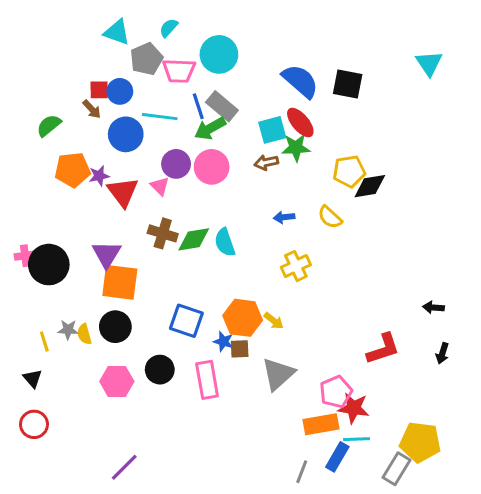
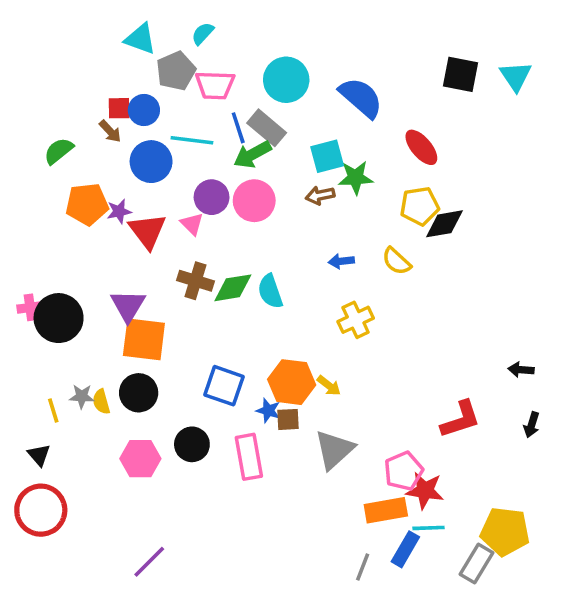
cyan circle: (219, 54) -> (286, 80), moved
black square: (348, 84) -> (460, 74), moved
red ellipse: (300, 122) -> (421, 147), moved
red circle: (34, 424) -> (41, 510), size x1.5

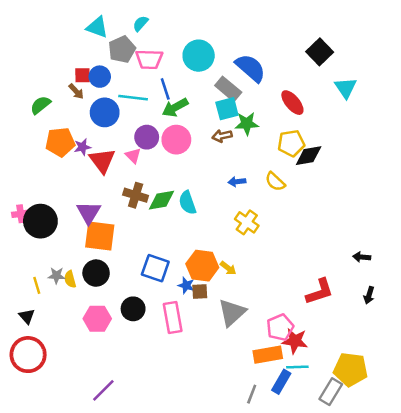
black square: (460, 74) -> (320, 52), turned 35
cyan triangle: (516, 76) -> (346, 88), moved
gray rectangle: (267, 128) -> (228, 89), moved
yellow cross: (356, 320) -> (247, 222), turned -30

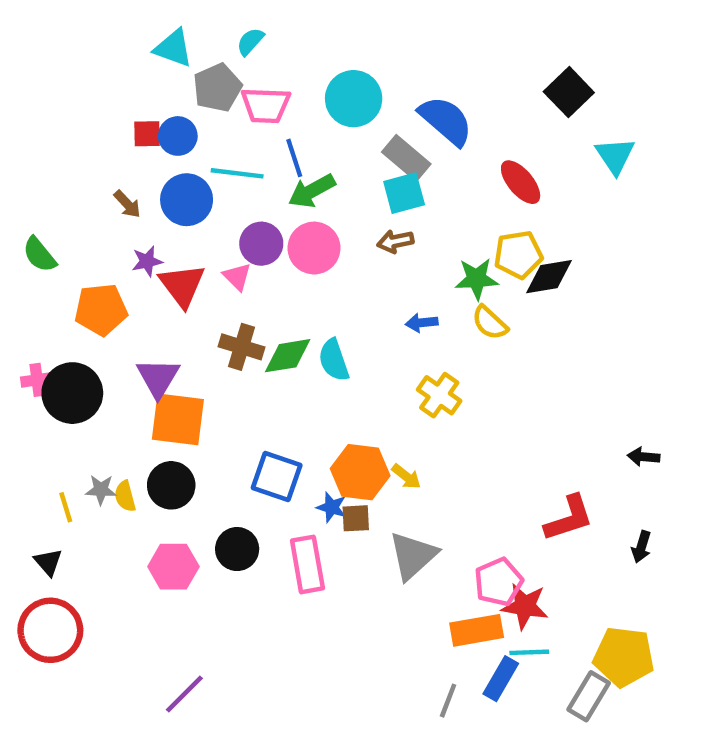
brown arrow: (76, 91) -> (127, 204), moved
green semicircle: (40, 105) -> (39, 255), moved, turned -90
green star: (247, 124) -> (477, 279), moved
orange pentagon: (60, 142) -> (101, 310), moved
black arrow: (369, 295) -> (641, 547), moved

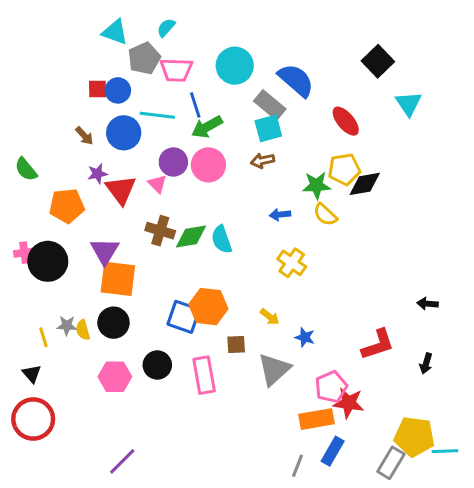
orange hexagon: (360, 472) -> (208, 307), moved
blue star: (332, 507) -> (305, 337), moved
cyan line: (529, 652) -> (445, 451), moved

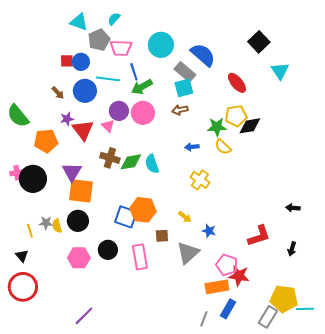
green semicircle: (26, 169) -> (18, 116), size x1.4
pink pentagon: (331, 387) -> (227, 265), turned -30

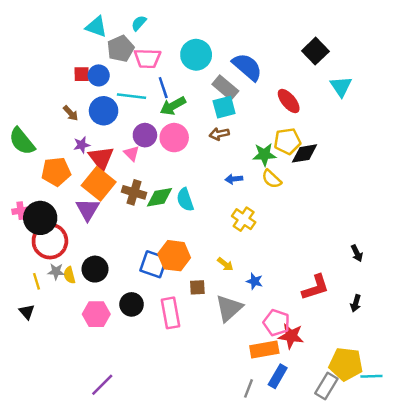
orange square: (81, 191) -> (99, 184), moved, turned 32
black arrow: (293, 208) -> (357, 253), turned -120
red circle: (23, 287) -> (50, 241), moved

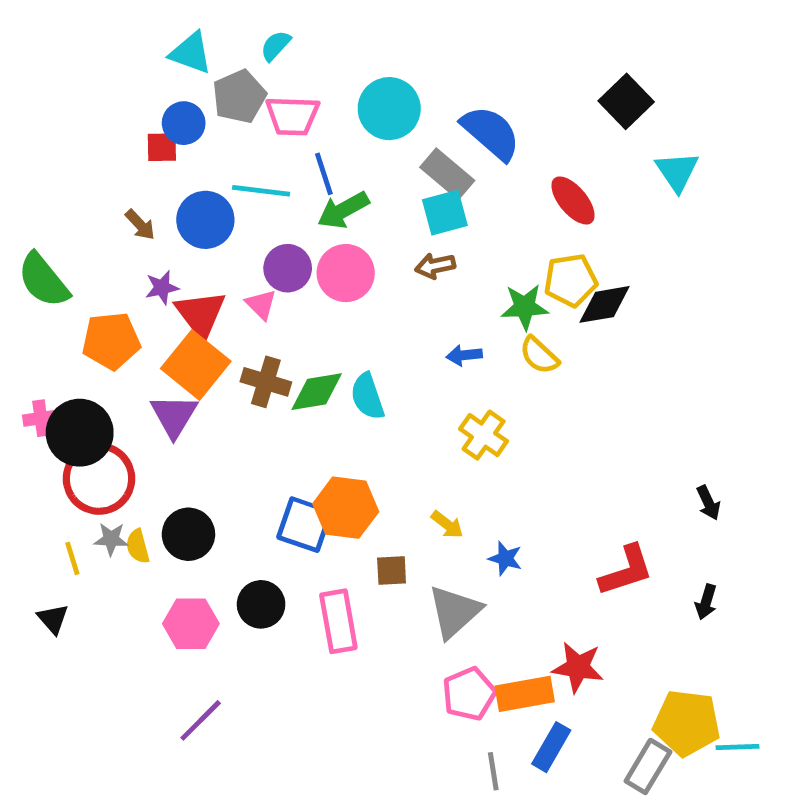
blue circle: (99, 75) -> (184, 123), moved
pink pentagon: (276, 323) -> (469, 694), moved, turned 30
purple line: (102, 385) -> (201, 720), moved
gray line: (248, 388) -> (493, 771), turned -30

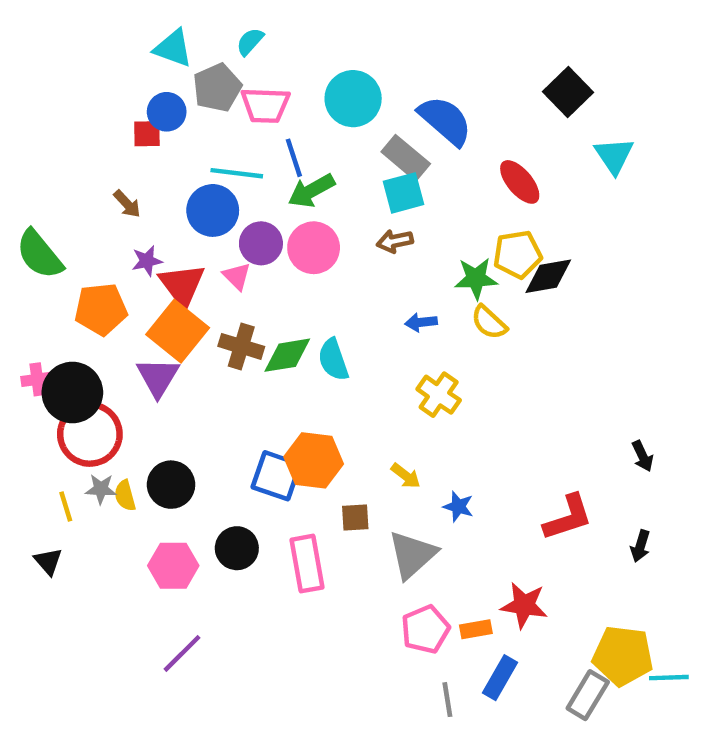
blue circle: (205, 220) -> (213, 210), moved
orange rectangle: (525, 694) -> (476, 629), size x0.6

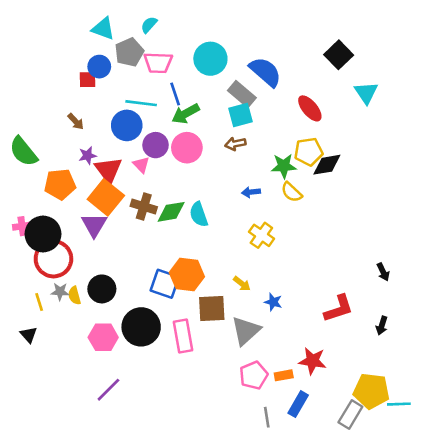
brown square: (355, 517) -> (212, 309), size x1.6
black circle: (237, 548) -> (141, 327), size x1.5

